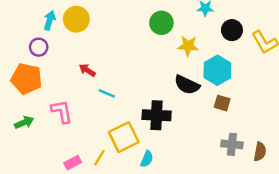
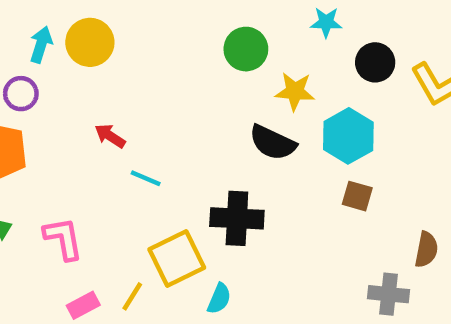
black semicircle: (187, 85) -> (273, 143), moved
pink L-shape: (62, 112) -> (63, 238), moved
gray cross: (232, 144) -> (388, 294), moved
brown semicircle: (260, 152) -> (426, 250), moved

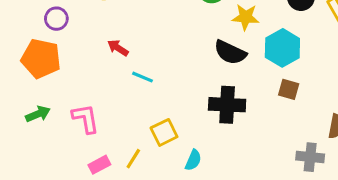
black cross: (237, 218) -> (227, 105), moved
yellow square: (177, 258) -> (164, 132), size x0.7

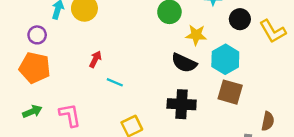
purple circle: (56, 19) -> (37, 35), moved
red arrow: (118, 48) -> (95, 59), turned 84
brown square: (289, 89) -> (230, 92), size x1.5

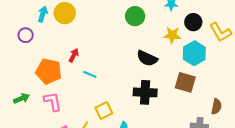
yellow star: (196, 35) -> (172, 35), moved
cyan hexagon: (225, 59) -> (194, 53), moved
orange pentagon: (35, 68) -> (49, 71), moved

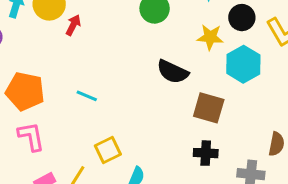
red arrow: (74, 55) -> (73, 25), moved
brown square: (185, 82) -> (209, 108), moved
black cross: (145, 92) -> (206, 153), moved, size x0.7

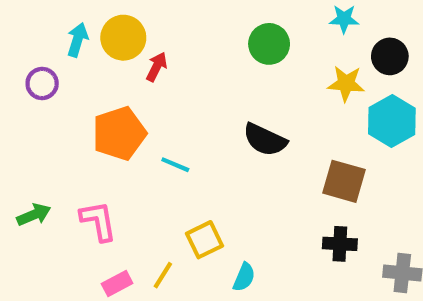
black semicircle: (173, 72) -> (265, 140), moved
orange pentagon: (25, 91) -> (119, 133), moved, turned -30

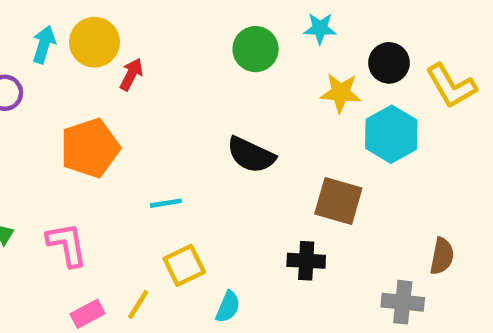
cyan star: (344, 19) -> (320, 28), moved
cyan line: (175, 165) -> (166, 203), moved, turned -32
black cross: (340, 244) -> (306, 261), moved

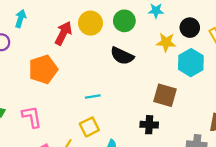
yellow circle: (94, 42) -> (90, 23), moved
red arrow: (131, 74) -> (63, 33), size x1.5
black semicircle: (251, 155) -> (122, 56), moved
cyan line: (166, 203) -> (93, 96), moved

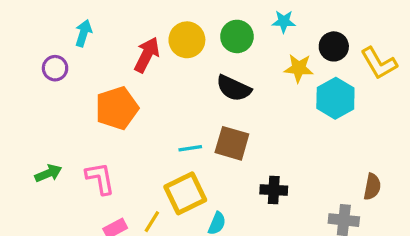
brown square: (165, 95) -> (232, 143), moved
yellow square: (89, 127) -> (185, 193), size x1.4

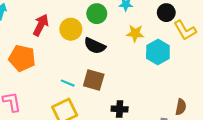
yellow circle: (187, 40) -> (71, 29), moved
black circle: (334, 46) -> (166, 13), moved
orange pentagon: (117, 108) -> (22, 58), turned 30
cyan line: (190, 148) -> (68, 83), turned 32

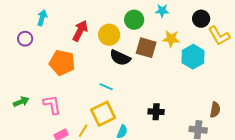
black semicircle: (95, 46) -> (120, 58), moved
brown square: (94, 80) -> (146, 48), moved

